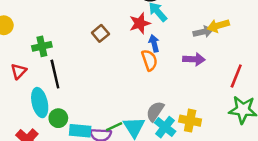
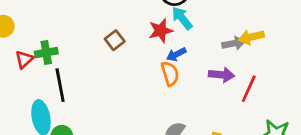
blue arrow: (154, 43) -> (176, 54), turned -105
red triangle: (19, 71) -> (24, 59), moved
red line: (236, 76) -> (249, 89), moved

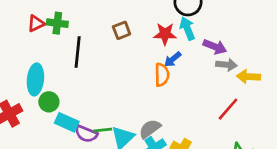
yellow arrow: (251, 37) -> (248, 77), moved
blue arrow: (176, 54) -> (173, 59), turned -30
purple arrow: (221, 75) -> (215, 47), moved
black line: (60, 85) -> (78, 52), moved

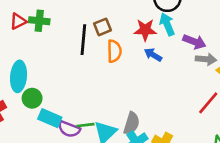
black line: (78, 52) -> (83, 40), moved
blue arrow: (173, 59) -> (153, 55), turned 72
orange semicircle: (162, 75) -> (114, 51), moved
gray semicircle: (150, 129) -> (132, 123), turned 145

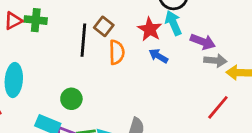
brown square: (102, 27) -> (104, 26), turned -30
red star: (145, 30) -> (150, 29), turned 30
green circle: (32, 98) -> (71, 99), moved

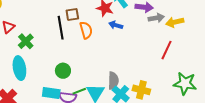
green cross: (36, 20) -> (26, 41), moved, turned -35
brown square: (104, 26) -> (72, 14), turned -32

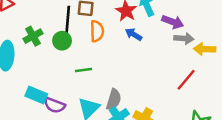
green cross: (26, 41) -> (33, 36), moved
green circle: (63, 71) -> (62, 41), moved
green line: (79, 91) -> (84, 70), moved

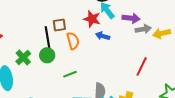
red line: (186, 80) -> (142, 66), moved

